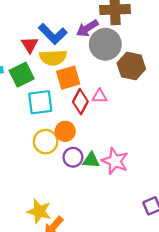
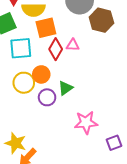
green triangle: (91, 160) -> (65, 88), moved, turned -42
pink star: (115, 161) -> (86, 122), moved, turned -30

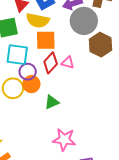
purple circle: (47, 97) -> (28, 72), moved

